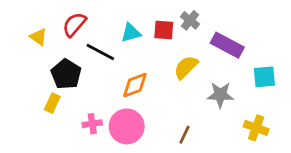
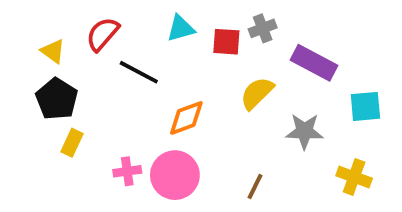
gray cross: (190, 20) -> (263, 28), turned 30
cyan triangle: (131, 33) -> (181, 28), moved
black pentagon: (66, 74) -> (57, 99), moved

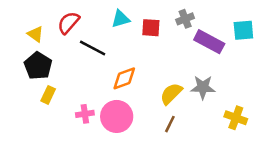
gray cross: (263, 28) -> (185, 19), moved
yellow semicircle: (257, 93) -> (171, 94), moved
cyan square: (365, 106) -> (243, 30), moved

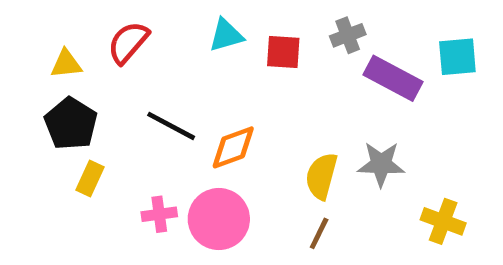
yellow triangle: (36, 34) -> (66, 64), turned -42
black line: (93, 48) -> (171, 126), moved
yellow semicircle: (171, 94) -> (321, 176), turned -30

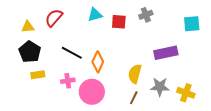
purple rectangle: (393, 78) -> (166, 53), moved, turned -40
orange diamond: (233, 147) -> (98, 62), turned -45
gray star: (381, 164) -> (160, 87), moved
yellow rectangle: (90, 178) -> (38, 75), turned 56
pink cross: (159, 214) -> (68, 81), moved

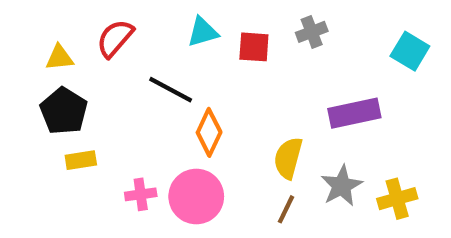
cyan square: (192, 24) -> (410, 51), turned 36
black line: (72, 53) -> (171, 90), moved
pink cross: (68, 81) -> (141, 194), moved
gray star: (160, 87) -> (342, 186), turned -30
yellow cross: (186, 93) -> (397, 199), turned -36

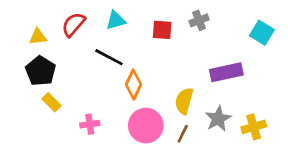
cyan triangle: (203, 32) -> (116, 20), moved
yellow rectangle: (81, 160) -> (52, 102), turned 54
pink circle: (196, 196) -> (146, 126), moved

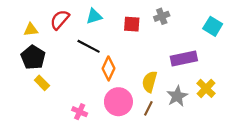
pink cross: (90, 124) -> (80, 112), moved, turned 32
yellow cross: (254, 127) -> (206, 88), moved, turned -30

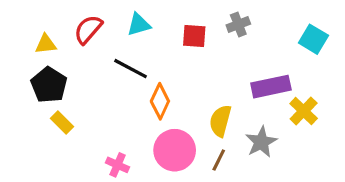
yellow cross: (206, 88) -> (304, 111), moved

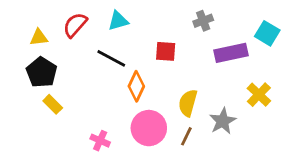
red square: (194, 36) -> (166, 51), moved
purple rectangle: (271, 87) -> (231, 53), moved

